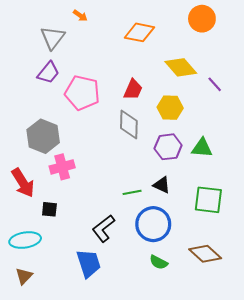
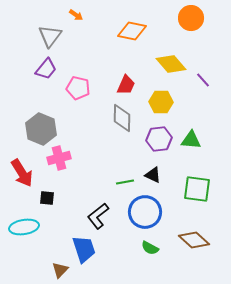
pink pentagon: (82, 93) -> (78, 88), size x0.7
brown triangle: (24, 276) -> (60, 270), moved

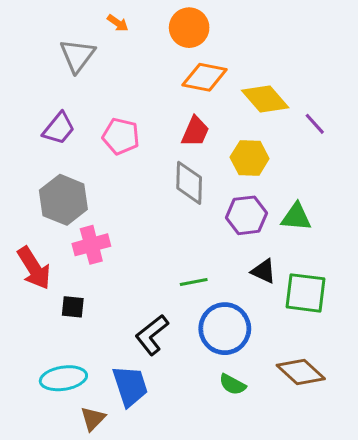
orange circle: (191, 18) -> (189, 28), moved
orange diamond: (132, 31) -> (205, 77), moved
purple trapezoid: (46, 69) -> (59, 128), moved
black triangle: (153, 175) -> (264, 271), moved
cyan ellipse: (24, 227) -> (63, 378), moved

